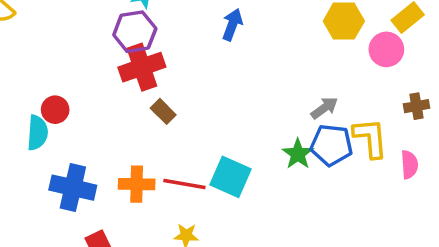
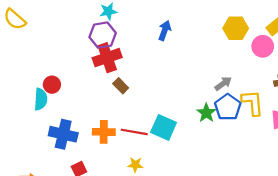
blue pentagon: (331, 145) -> (228, 107), turned 30

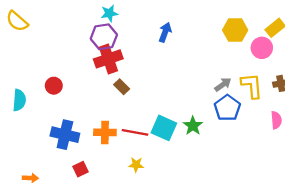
cyan semicircle: (41, 99) -> (19, 100), moved
yellow L-shape: (253, 103) -> (252, 86), moved
green star: (206, 113) -> (193, 126), moved

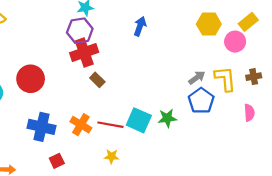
red circle: (54, 86) -> (31, 79), size x1.6
green star: (193, 126) -> (167, 118), turned 30
orange cross: (105, 132) -> (81, 125), turned 30

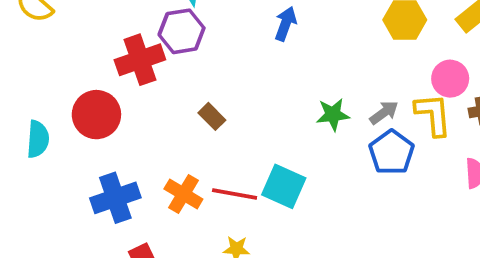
pink circle: (235, 42) -> (450, 79), moved
red cross: (84, 53) -> (140, 60), moved
green star: (167, 118) -> (333, 115), moved
blue cross: (42, 127) -> (115, 198), turned -32

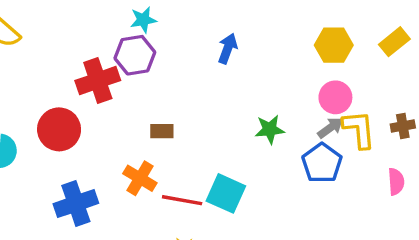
pink circle: (450, 79) -> (335, 97), moved
gray arrow: (384, 113) -> (330, 128), moved
brown rectangle: (212, 116) -> (162, 131), turned -45
orange cross: (183, 194) -> (140, 178), moved

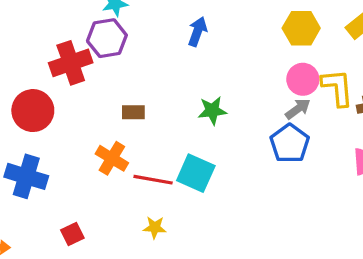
green star: (270, 129) -> (212, 111), moved
yellow L-shape: (359, 129) -> (337, 88), moved
blue cross: (76, 204) -> (26, 176), moved, turned 36

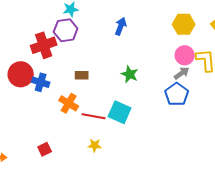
green star: (212, 111) -> (130, 74), turned 30
blue cross: (26, 176) -> (41, 82), moved, size x0.7

